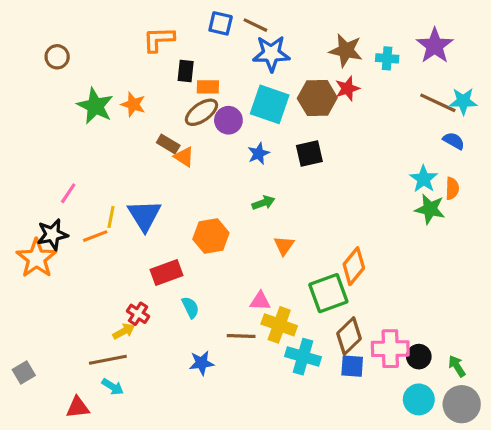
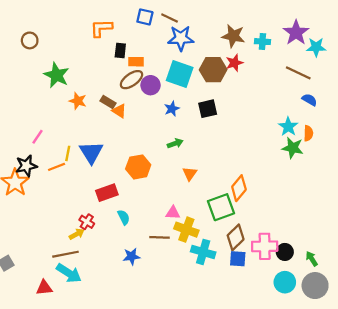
cyan star: (463, 101) -> (316, 47), moved
orange star: (133, 104) -> (78, 101), moved
cyan arrow: (113, 387) -> (69, 273), size x1.6

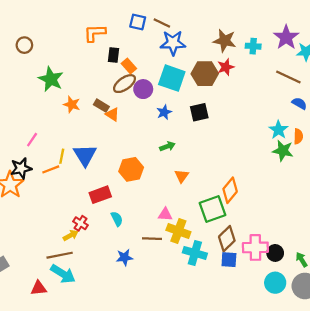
orange rectangle: (136, 62) -> (129, 66), turned 48

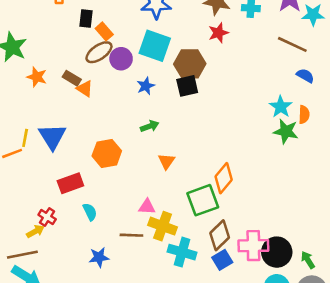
brown hexagon: (205, 74) -> (190, 64), moved
black circle: (275, 253) -> (277, 252), size x1.5
blue square: (229, 260) -> (222, 260), turned -35

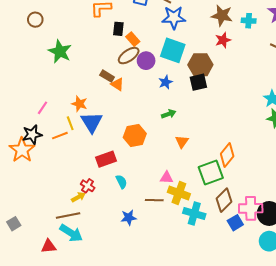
orange star: (37, 77) -> (79, 104), moved
yellow line: (25, 138) -> (70, 123), turned -32
blue square: (222, 260) -> (235, 223), moved

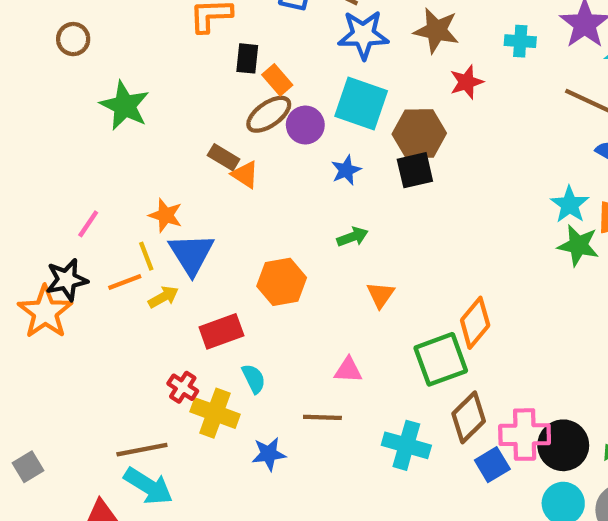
brown star: (222, 16) -> (436, 30), moved
yellow cross: (179, 193) -> (215, 413), moved
yellow arrow: (78, 197) -> (163, 297), moved

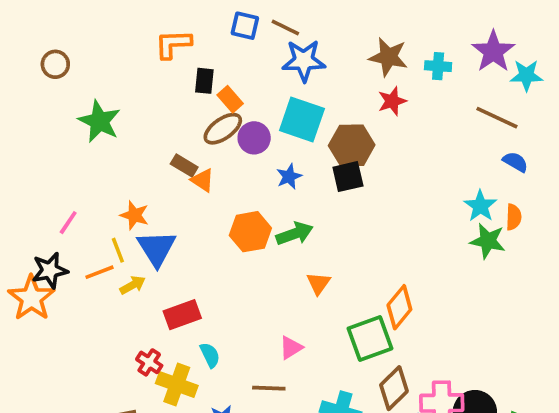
brown star: (436, 30) -> (388, 57), moved
green arrow: (353, 237) -> (295, 234), size x1.4
orange hexagon: (282, 282) -> (250, 232), moved
pink triangle: (348, 370) -> (291, 348), turned -35

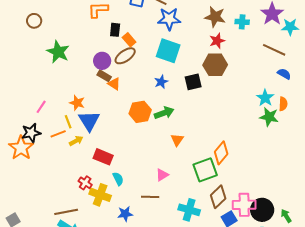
purple circle: (254, 138) -> (102, 61), moved
brown hexagon: (352, 145) -> (215, 65), moved
red rectangle: (182, 315) -> (103, 157), turned 42

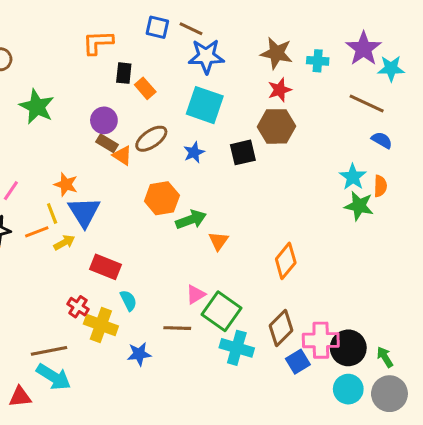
brown ellipse: (125, 56) -> (151, 139), moved
green arrow: (164, 113) -> (191, 220), moved
green square: (205, 170) -> (222, 311), moved, turned -35

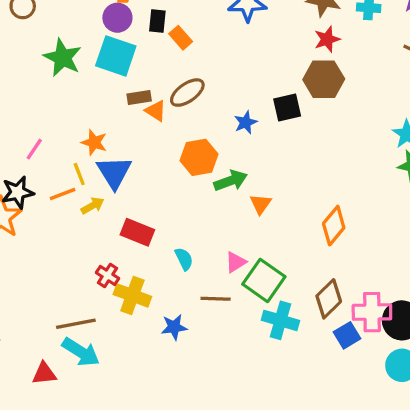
cyan square: (205, 105) -> (116, 56), moved
purple circle: (104, 120) -> (117, 18), moved
brown rectangle: (107, 143) -> (139, 98), turned -40
blue star: (194, 152) -> (246, 122), moved
cyan semicircle: (128, 301) -> (184, 259), moved

